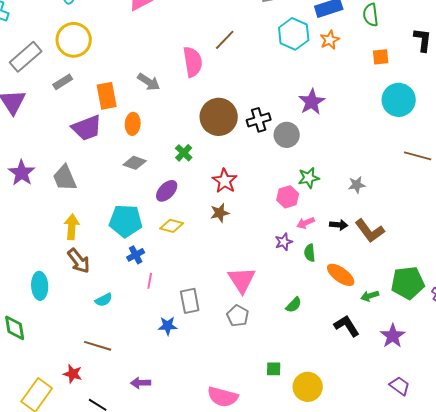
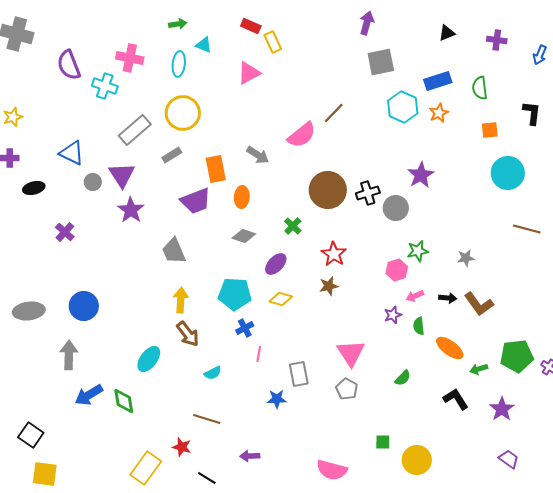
pink semicircle: (193, 62) -> (302, 135), turned 60
purple star: (22, 173) -> (131, 210), moved
cyan ellipse: (40, 286) -> (149, 359), turned 40

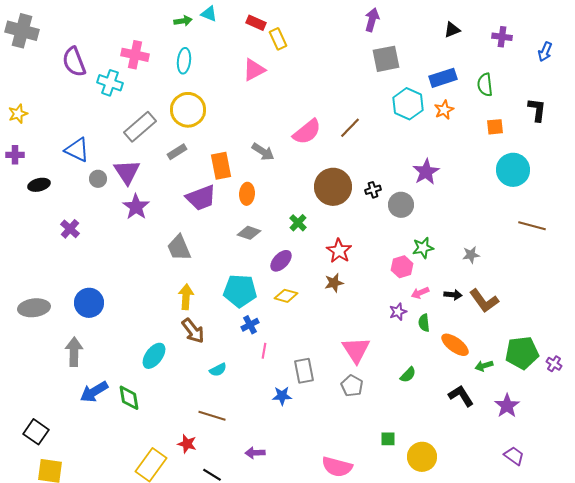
cyan triangle: (204, 45) -> (209, 14), moved
brown line: (334, 113) -> (350, 128), moved
black cross: (368, 193) -> (373, 190), size x0.7

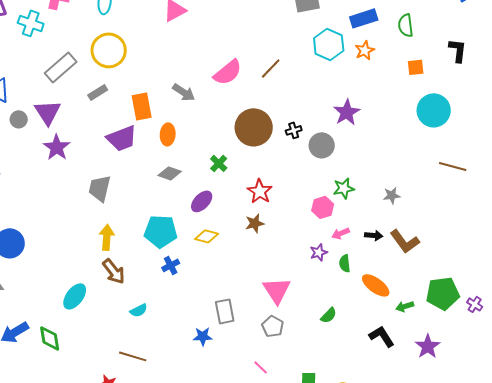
gray trapezoid: (179, 248) -> (100, 188), turned 36
pink line: (264, 351) -> (261, 367), moved, turned -56

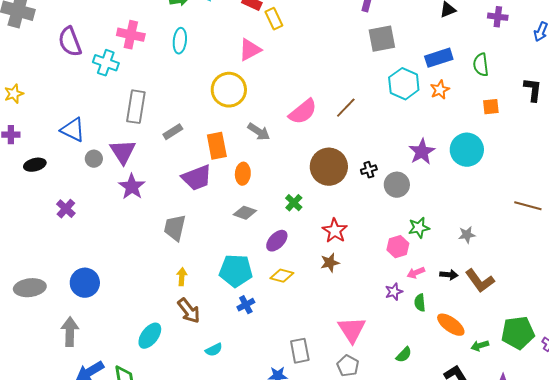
yellow circle: (109, 50) -> (229, 90), moved
gray rectangle: (61, 67) -> (136, 107), turned -40
cyan circle: (434, 110) -> (467, 150), moved
yellow arrow: (107, 237) -> (182, 277), size x0.7

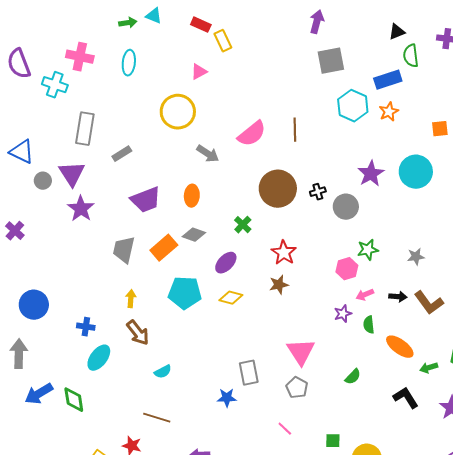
pink triangle: (250, 50) -> (199, 72), size x0.7
green semicircle: (481, 65) -> (411, 56), moved
brown line: (346, 108) -> (295, 130), turned -45
orange rectangle: (217, 146) -> (164, 248), moved, turned 60
blue cross: (246, 305) -> (86, 327), moved, turned 36

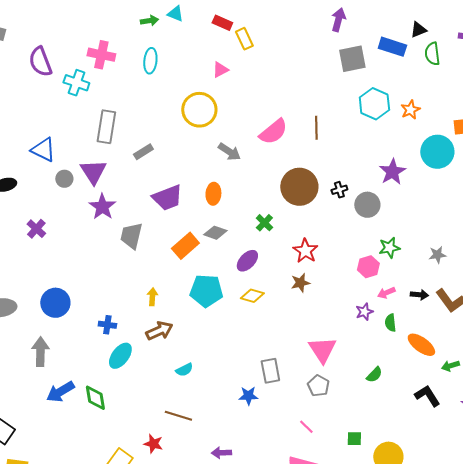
blue rectangle: (388, 80) -> (392, 47), moved, turned 36
cyan circle: (416, 172) -> (437, 152), moved
gray trapezoid: (124, 250) -> (131, 236), moved
brown arrow: (138, 333) -> (159, 331), turned -76

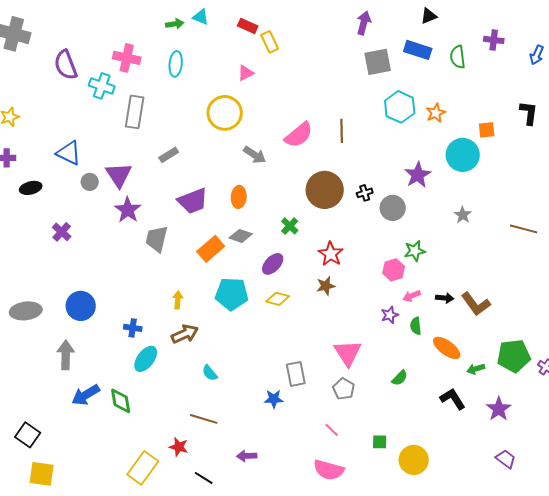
black triangle: (418, 30) -> (429, 16), moved
gray rectangle: (106, 127) -> (135, 112), moved
gray star: (437, 255) -> (463, 215), moved, turned -30
cyan semicircle: (184, 370) -> (210, 373), turned 78

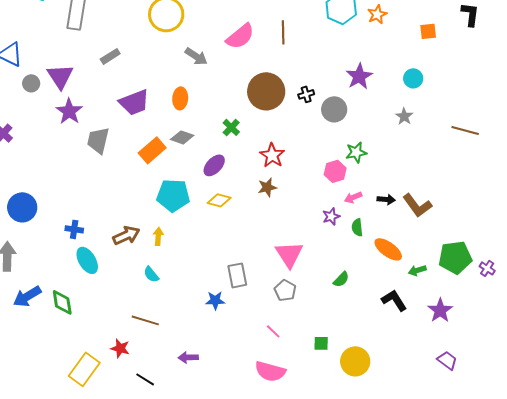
cyan circle: (463, 155) -> (413, 78), moved, size x0.6
yellow arrow: (178, 300) -> (158, 236), moved
cyan ellipse: (146, 359) -> (87, 260), turned -68

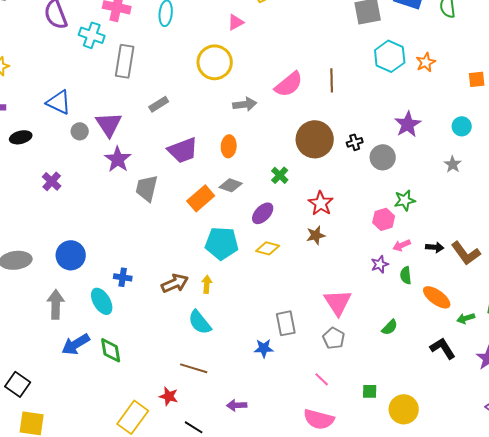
gray arrow: (196, 56) -> (245, 104), turned -40
cyan ellipse: (87, 260) -> (102, 301), moved
cyan semicircle: (151, 274) -> (200, 322), size x1.5

